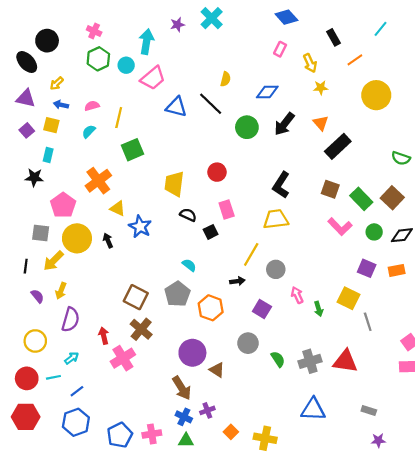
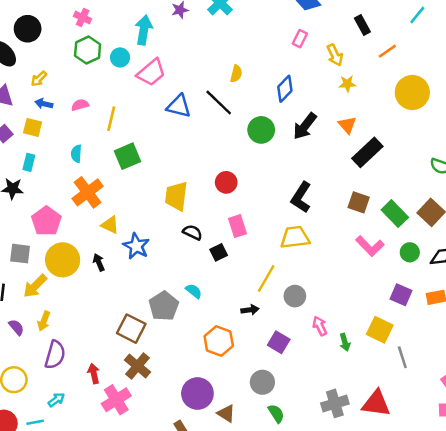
blue diamond: (267, 92) -> (285, 89), turned -45
cyan semicircle: (89, 131) -> (76, 154), moved, turned -40
gray pentagon: (177, 294) -> (164, 306), moved
green semicircle: (278, 359) -> (276, 413), moved

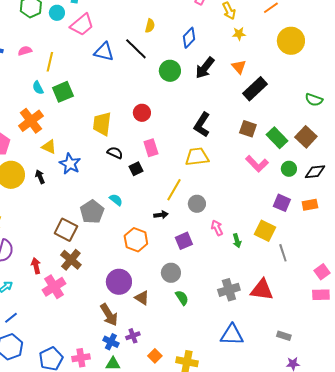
cyan semicircle: (76, 154) -> (38, 88), moved, turned -32
purple square: (279, 342) -> (184, 241), turned 36

